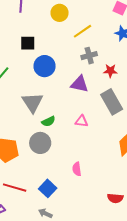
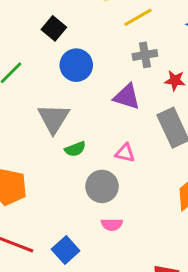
black square: (28, 43) -> (54, 28), turned 35
gray circle: (40, 143) -> (102, 186), moved
pink semicircle: (77, 169) -> (112, 224), turned -88

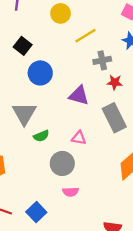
gray cross: (145, 55) -> (102, 60), moved

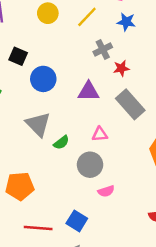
yellow line: (86, 36) -> (87, 17), moved

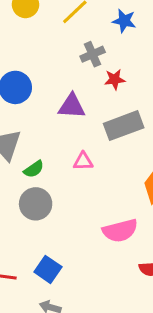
gray rectangle: (130, 104) -> (124, 126), turned -72
gray circle: (90, 165) -> (36, 204), moved
pink semicircle: (106, 191) -> (120, 231), moved, size x1.6

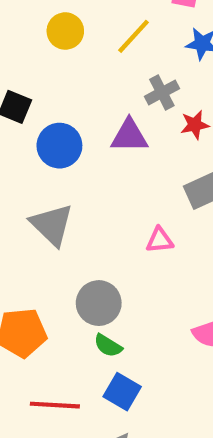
purple triangle: (72, 106) -> (129, 136), moved
green semicircle: (34, 169) -> (108, 346), moved, turned 70

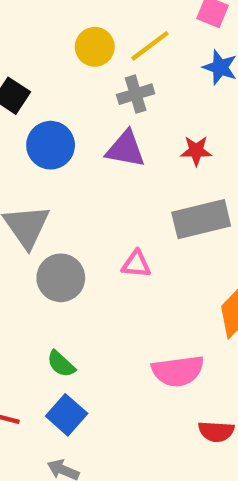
yellow circle: (65, 31) -> (95, 47), moved
gray cross: (162, 93) -> (136, 94), moved
gray circle: (99, 303) -> (61, 278), moved

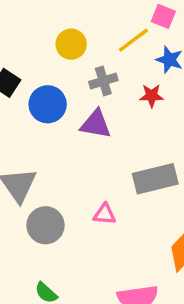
yellow line: (150, 46) -> (133, 40), moved
blue circle: (51, 145) -> (48, 104), moved
red star: (196, 151) -> (152, 96), moved

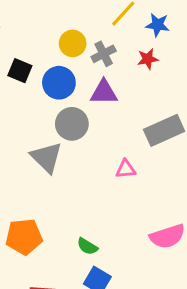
yellow circle: (71, 44) -> (73, 43), moved
gray circle: (46, 225) -> (72, 124), moved

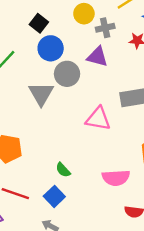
blue circle: (59, 83) -> (51, 48), moved
pink triangle: (126, 169) -> (98, 119), size x1.6
green semicircle: (87, 246) -> (63, 170), moved

